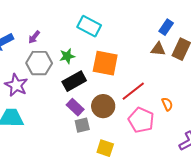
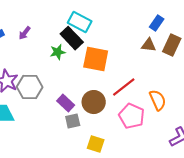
gray hexagon: (39, 63) -> (30, 87), moved
black rectangle: (74, 81) -> (72, 38), moved, turned 75
orange semicircle: (167, 104) -> (158, 100), size x1.5

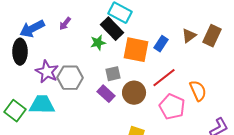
blue rectangle: (157, 23) -> (161, 44), moved
brown triangle: (149, 45) -> (189, 36), turned -42
gray square: (73, 121) -> (113, 74), moved

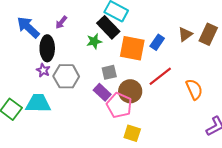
blue arrow: (32, 29) -> (28, 27), turned 70
black ellipse: (20, 52) -> (47, 48), moved
purple star: (47, 72) -> (43, 70), size x0.6
pink pentagon: (172, 107) -> (119, 105), moved

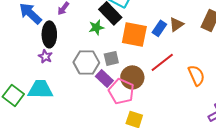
brown triangle: (185, 34) -> (176, 24), moved
gray hexagon: (66, 76) -> (86, 62), moved

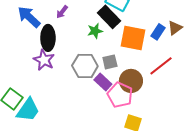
purple star: (45, 56) -> (44, 60), size x1.5
cyan trapezoid: (40, 89) -> (28, 110), moved, turned 124

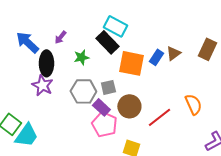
green star: (95, 31) -> (81, 57), moved
red line: (161, 66) -> (159, 117), moved
pink pentagon: (120, 95) -> (104, 124), moved

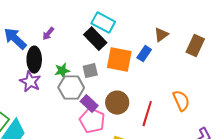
brown triangle: (173, 53) -> (161, 35), moved
green star: (81, 57) -> (62, 71), moved
gray square: (108, 87) -> (90, 71), moved
red line: (159, 117) -> (147, 114), turned -35

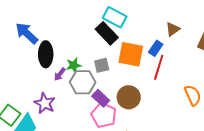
purple arrow: (48, 34) -> (60, 74), moved
purple star: (30, 82) -> (45, 103), moved
red line: (147, 114) -> (159, 67), moved

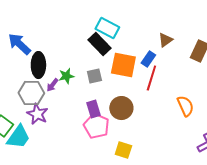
gray hexagon: (83, 82) -> (31, 93), moved
purple rectangle: (101, 98) -> (93, 109), turned 30

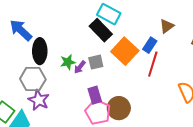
orange square: (123, 65) -> (125, 51), turned 32
purple arrow: (52, 85) -> (80, 67), moved
brown circle: (121, 108) -> (119, 108), moved

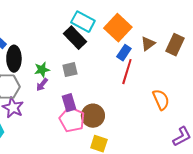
brown triangle: (167, 26) -> (148, 44), moved
orange square: (125, 51) -> (118, 28), moved
purple arrow: (80, 67) -> (42, 85), moved

